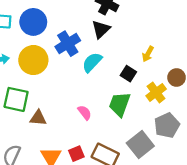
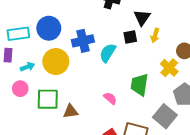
black triangle: (101, 29) -> (142, 18), moved
blue cross: (68, 44) -> (83, 41), turned 30
black square: (128, 74) -> (130, 37), moved, turned -32

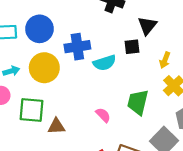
yellow arrow: (155, 35) -> (165, 60), moved
cyan semicircle: (108, 53) -> (105, 63), turned -144

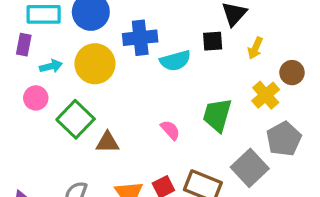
yellow arrow: (165, 60) -> (255, 48), moved
green square: (32, 110) -> (76, 119), turned 36

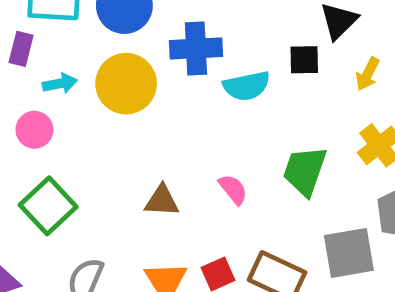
green square: (76, 119) -> (48, 206), moved
brown triangle: (107, 142) -> (162, 201), moved
gray square: (250, 168) -> (349, 253), turned 30

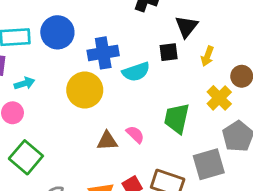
yellow circle: (126, 84) -> (85, 90), moved
brown triangle: (162, 201) -> (107, 141), moved

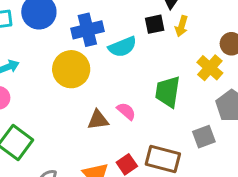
yellow arrow: (207, 56) -> (181, 26), moved
gray square: (209, 164) -> (204, 137), size x0.7

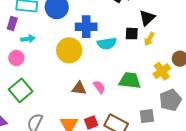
green trapezoid: (168, 92) -> (130, 81), turned 75

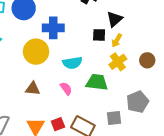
cyan semicircle: (107, 43) -> (72, 63), moved
yellow cross: (162, 71) -> (118, 62), moved
brown triangle: (79, 88) -> (33, 89), moved

